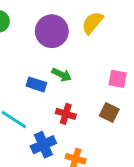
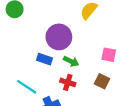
purple circle: (52, 31) -> (59, 37), moved
green arrow: (62, 75) -> (71, 61), moved

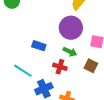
purple circle: (59, 37) -> (71, 28), moved
green arrow: (71, 61) -> (70, 52), moved

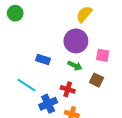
red cross: (60, 67) -> (68, 89), moved

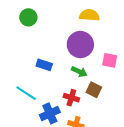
green circle: (15, 13) -> (28, 17), moved
yellow semicircle: (84, 14) -> (89, 15), turned 54
brown square: (96, 80) -> (94, 90), moved

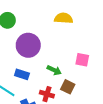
purple circle: (80, 45) -> (28, 45), moved
blue rectangle: (44, 65) -> (22, 74), moved

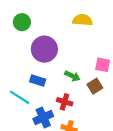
brown square: (68, 87) -> (95, 86), moved, turned 32

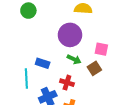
purple circle: (44, 49) -> (70, 35), moved
cyan line: (20, 97) -> (26, 79), turned 54

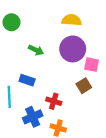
purple circle: (70, 35) -> (73, 49), moved
green arrow: (74, 59) -> (36, 50), moved

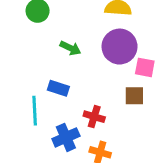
brown square: (84, 86) -> (134, 96), turned 32

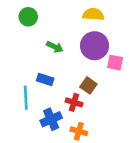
brown square: (134, 96) -> (88, 85), moved, turned 35

